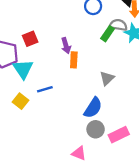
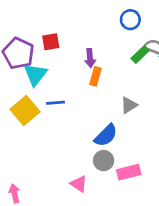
yellow square: (21, 101) -> (25, 110), size x1.5

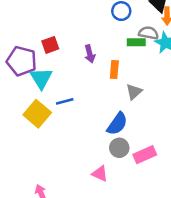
green rectangle: (140, 55) -> (136, 42), turned 54
orange rectangle: (95, 76) -> (114, 69), moved

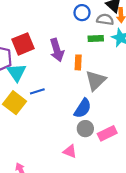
gray semicircle: (149, 33) -> (105, 19), moved
red square: (50, 45) -> (23, 44), size x1.5
purple arrow: (90, 54) -> (57, 50), size x1.5
gray triangle: (134, 92) -> (96, 80), size x1.5

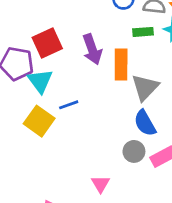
orange rectangle: (78, 62) -> (121, 64), size x1.5
blue semicircle: (83, 108) -> (145, 123), moved, turned 120
pink triangle: (70, 151) -> (101, 184), moved, turned 40

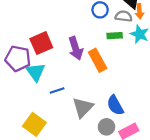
orange rectangle: (121, 64) -> (98, 60), turned -30
gray triangle: (145, 87) -> (83, 107), moved
yellow square: (39, 121) -> (34, 124), moved

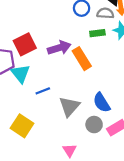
purple arrow: (76, 48) -> (59, 48), turned -85

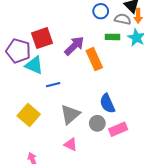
purple arrow: (59, 48) -> (74, 46), turned -35
cyan triangle: (20, 74) -> (34, 65), turned -36
gray triangle: (69, 106) -> (70, 114), moved
pink triangle: (70, 150) -> (71, 144), turned -40

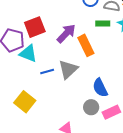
gray triangle: (70, 114) -> (68, 69), moved

